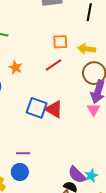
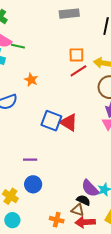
red line: (54, 65) -> (78, 71), moved
purple line: (23, 153) -> (30, 160), moved

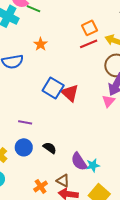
orange square: (76, 55) -> (90, 28), turned -35
black semicircle: (83, 200) -> (50, 148), moved
orange cross: (57, 220) -> (41, 186), turned 32

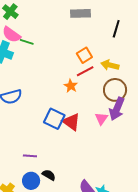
orange star: (41, 44) -> (71, 86), moved
pink triangle: (108, 101) -> (101, 119), moved
black semicircle: (50, 148) -> (49, 175), moved

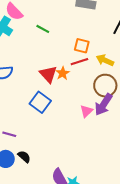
green line: (27, 42) -> (43, 29), moved
orange square: (84, 55) -> (82, 46), turned 35
red triangle: (71, 122) -> (48, 74), moved

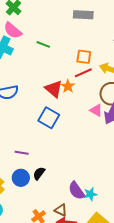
pink triangle: (86, 111) -> (96, 110), moved, turned -40
black semicircle: (24, 157) -> (39, 173), turned -88

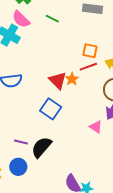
green line: (43, 44) -> (52, 19), moved
pink triangle: (96, 110) -> (96, 127), moved
black semicircle: (39, 173) -> (42, 147), moved, size x1.6

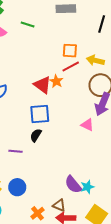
blue square: (51, 109) -> (40, 114), turned -30
black semicircle: (42, 147) -> (36, 135), moved, size x0.6
blue circle: (18, 167) -> (17, 187), moved

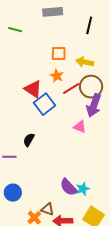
red line: (71, 67) -> (71, 88), moved
orange star: (56, 81) -> (57, 76), moved
blue square: (40, 114) -> (44, 104), moved, turned -30
brown triangle: (59, 205) -> (48, 209), moved

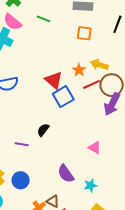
orange square: (59, 54) -> (84, 33), moved
yellow arrow: (85, 62) -> (99, 65), moved
pink triangle: (80, 127) -> (95, 148), moved
purple semicircle: (69, 187) -> (66, 174), moved

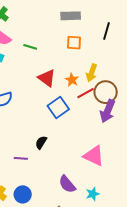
green line: (44, 19) -> (30, 47), moved
yellow arrow: (99, 65) -> (92, 73), turned -84
red triangle: (54, 80) -> (47, 78), moved
pink triangle: (95, 148) -> (94, 156), size x1.6

